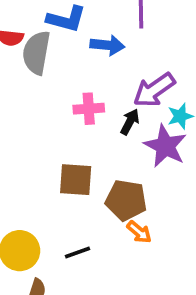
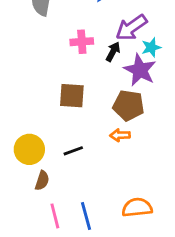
brown pentagon: (126, 200) -> (129, 105), moved
orange arrow: (139, 232) -> (120, 135), turned 138

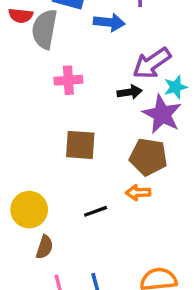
pink cross: (82, 42) -> (68, 80), moved
black arrow: (113, 52) -> (130, 92), turned 54
black line: (73, 151) -> (96, 211), moved

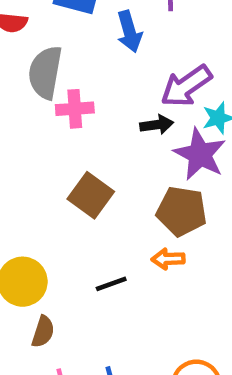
blue arrow: (109, 22) -> (129, 32), turned 68
gray semicircle: (44, 29) -> (45, 72), moved
brown square: (80, 145) -> (91, 195), turned 32

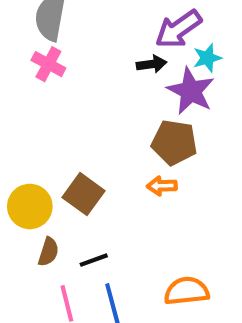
pink cross: (75, 109) -> (48, 64), moved, turned 32
brown square: (91, 195) -> (83, 194), moved
black line: (111, 284) -> (94, 260), moved

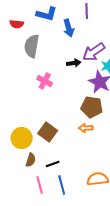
pink cross: (48, 64) -> (45, 81), moved
black arrow: (152, 64) -> (74, 63), moved

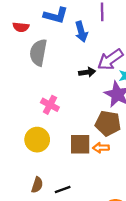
pink cross: (45, 81) -> (50, 105), moved
brown square: (48, 132) -> (80, 144), moved, turned -36
yellow circle: (22, 138) -> (37, 140), moved

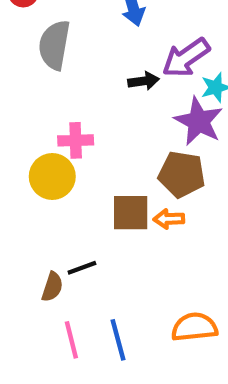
pink cross: (50, 105) -> (76, 140), turned -30
yellow circle: (37, 140) -> (52, 176), moved
black line: (63, 190) -> (82, 268), moved

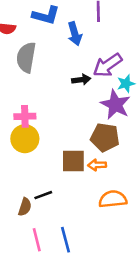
pink cross: (76, 140) -> (25, 116), moved
orange semicircle: (194, 327) -> (113, 199), moved

